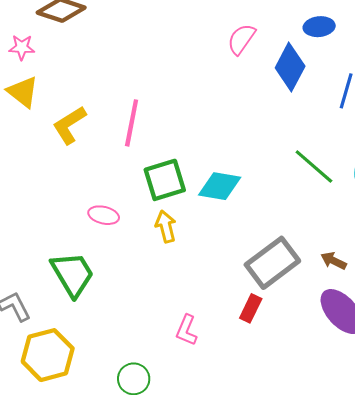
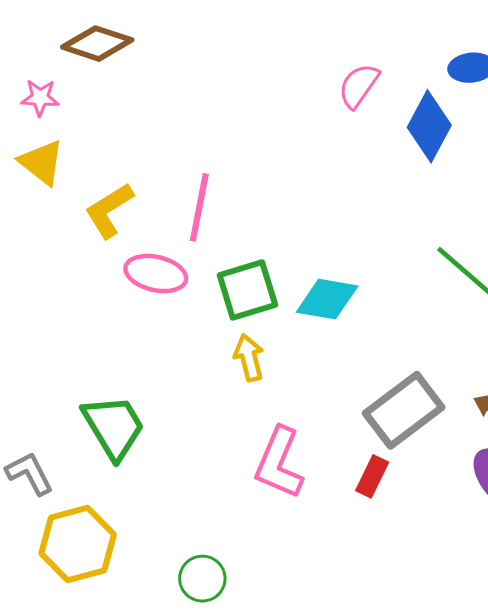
pink ellipse: (104, 215) -> (156, 274), moved, size x1.4
pink L-shape: (186, 330) -> (279, 463), moved, size x1.6

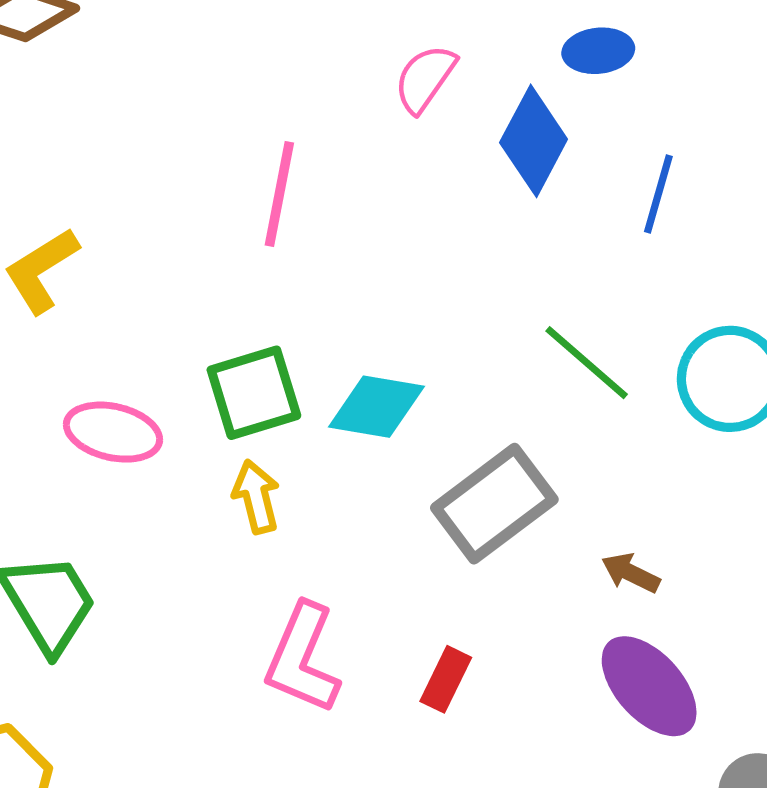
pink line: (199, 207) -> (279, 194), moved
pink ellipse: (156, 274) -> (113, 432), moved
gray rectangle: (404, 410) -> (494, 504), moved

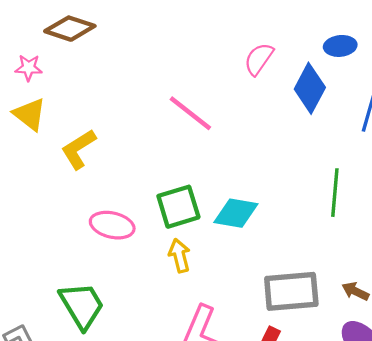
pink line: (279, 194) -> (190, 113), turned -63
green line: (587, 363) -> (335, 193), turned 54
gray rectangle: (494, 504) -> (291, 291), moved, turned 32

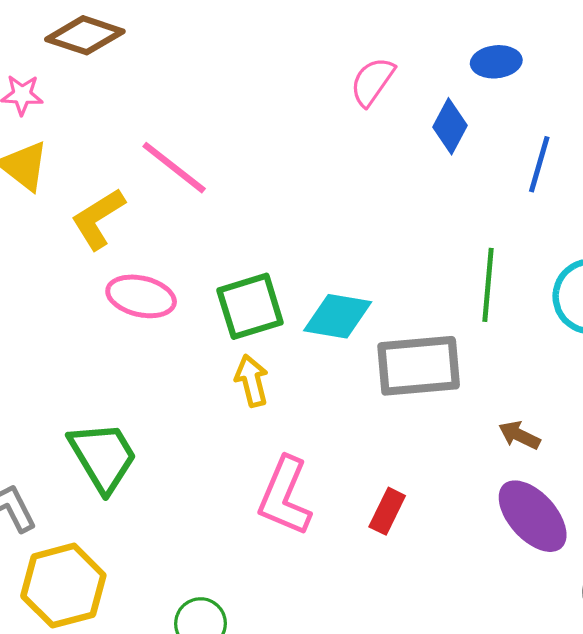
blue diamond: (310, 88) -> (450, 126), size x0.7
pink line: (190, 113) -> (174, 168), moved
pink ellipse: (112, 225) -> (141, 296), moved
gray rectangle: (291, 291) -> (419, 366), moved

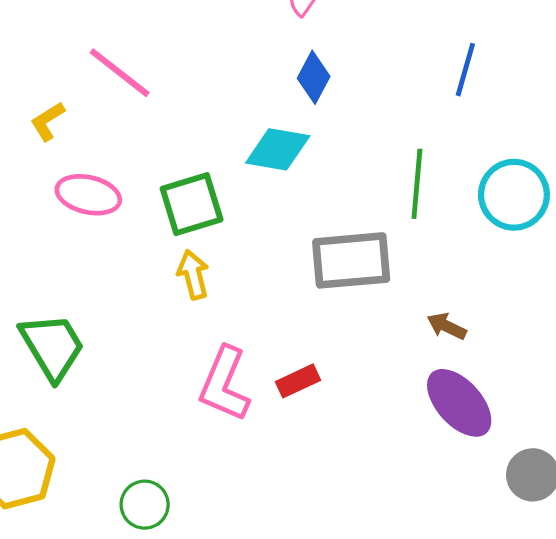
blue diamond: (450, 126) -> (314, 77), moved
yellow L-shape: (98, 219) -> (48, 121), size x0.7
cyan diamond: (338, 316) -> (278, 149), moved
red rectangle: (387, 511) -> (298, 381), moved, turned 39

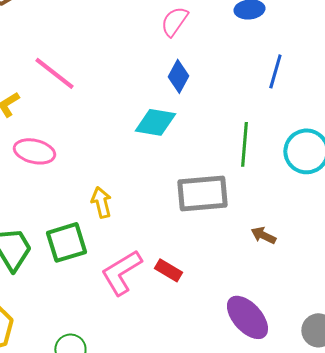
green square: (192, 204) -> (66, 242), moved
red rectangle: (298, 381) -> (168, 270), turned 56
pink L-shape: (224, 384) -> (121, 272), turned 36
purple ellipse: (459, 403) -> (247, 317), moved

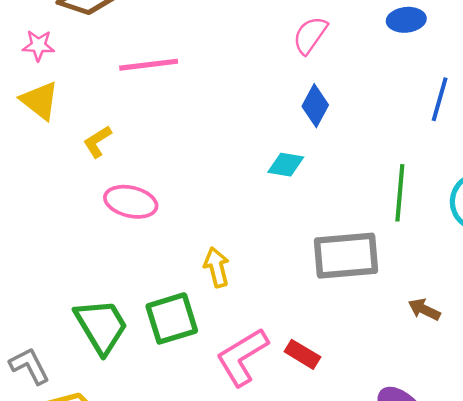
pink line: (54, 73) -> (149, 65), moved, turned -45
cyan diamond: (155, 122) -> (286, 165), size x0.7

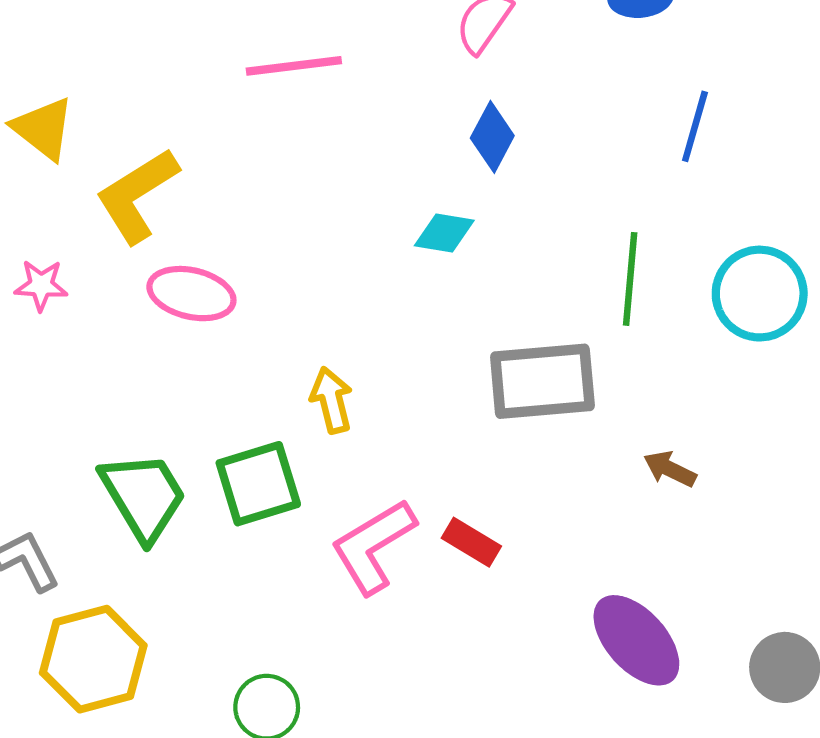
pink star: (38, 45) -> (41, 285), moved
pink line: (149, 65) -> (294, 66), moved
yellow L-shape: (97, 142) -> (137, 195), size x1.8

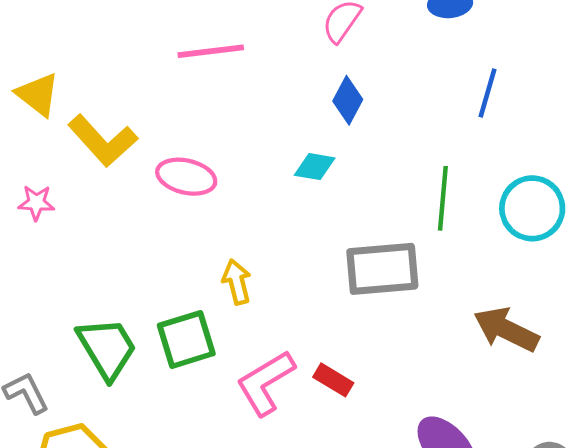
yellow L-shape: (137, 195) -> (103, 141), turned -100
pink ellipse: (191, 294) -> (186, 177), moved
brown arrow: (670, 469) -> (506, 329), moved, size x1.8

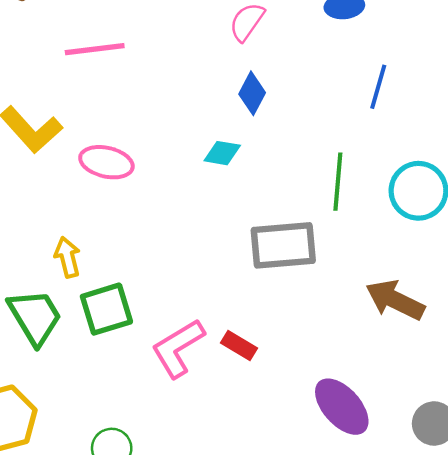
pink line: (211, 51) -> (95, 49), moved
yellow arrow: (237, 282) -> (67, 257), moved

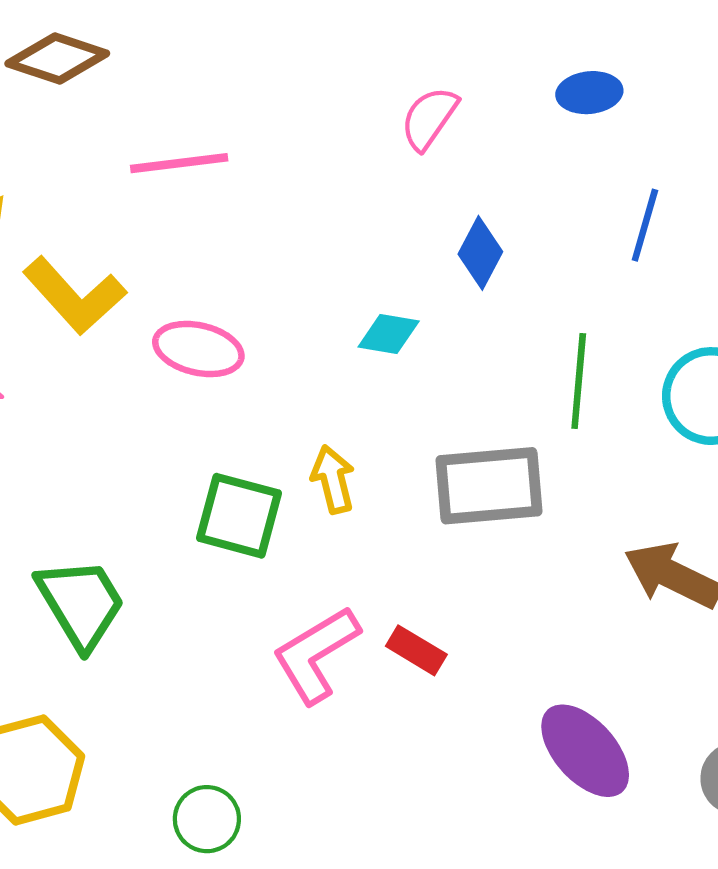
blue diamond: (252, 93) -> (480, 253), moved
yellow arrow: (67, 257) -> (333, 479), moved
green square: (106, 309) -> (239, 516), moved, turned 32

